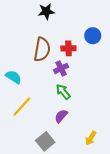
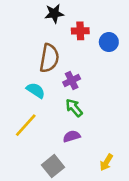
red cross: (68, 48) -> (80, 31), moved
cyan semicircle: (14, 77) -> (36, 90), moved
purple semicircle: (61, 116) -> (72, 136), turned 32

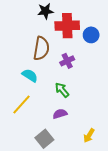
red cross: (80, 31) -> (67, 26), size x1.6
purple cross: (72, 80) -> (67, 61), moved

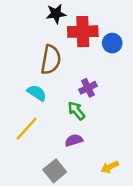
purple cross: (67, 61) -> (88, 88), moved
yellow arrow: (89, 136) -> (110, 167), turned 32

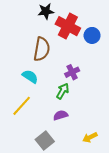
red cross: (83, 32) -> (68, 26), turned 30
green arrow: (76, 111) -> (63, 91), turned 70

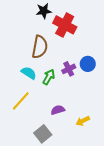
blue circle: (92, 35) -> (88, 64), moved
green arrow: (63, 91) -> (49, 77), moved
yellow arrow: (90, 137) -> (83, 121), moved

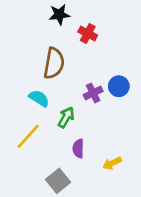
red cross: (65, 25) -> (88, 33), size x0.6
green arrow: (49, 77) -> (66, 117), moved
purple semicircle: (58, 110) -> (78, 148), turned -72

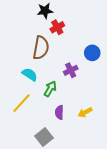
red cross: (88, 33) -> (57, 27), moved, turned 32
blue circle: (119, 86) -> (92, 53), moved
yellow arrow: (112, 163) -> (85, 112), moved

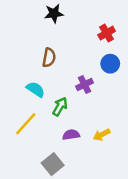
red cross: (57, 27) -> (107, 33), moved
brown semicircle: (41, 48) -> (49, 58), size x0.7
purple semicircle: (59, 112) -> (71, 135), turned 80

